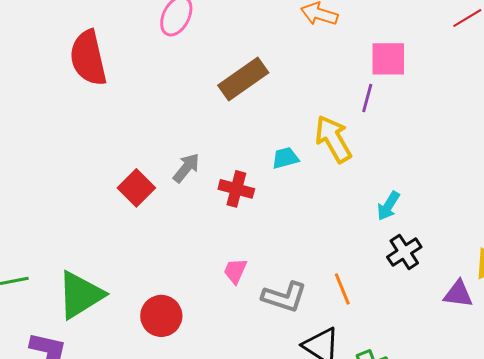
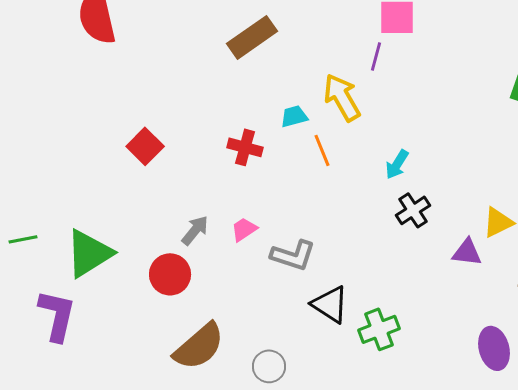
gray arrow: (186, 168) -> (195, 230), moved
pink trapezoid: (235, 271) -> (244, 229), turned 32
orange line: (342, 289) -> (322, 150), moved

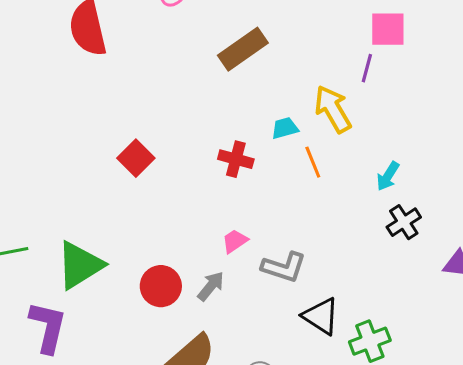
gray arrow: (195, 230) -> (211, 286), moved

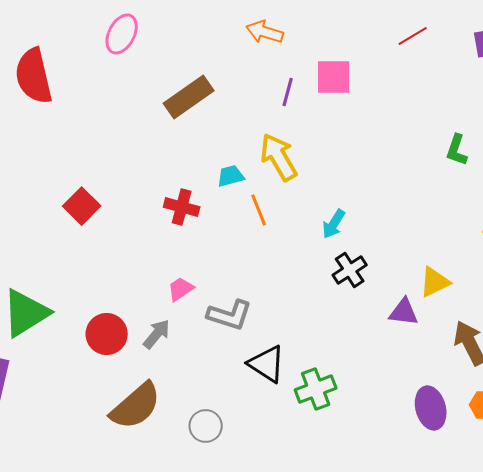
purple line: (367, 68) -> (288, 92), moved

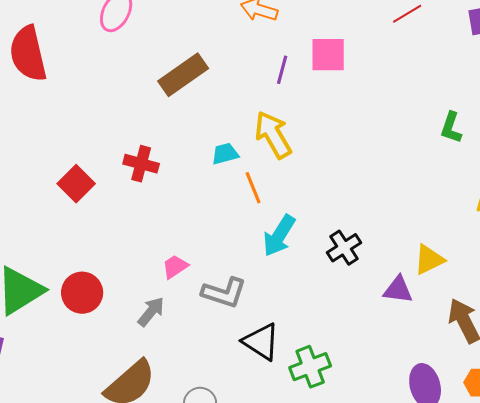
red cross: (182, 207) -> (141, 164), moved
cyan arrow: (334, 224) -> (279, 236), moved, size x1.4
red circle: (107, 334) -> (82, 293), moved

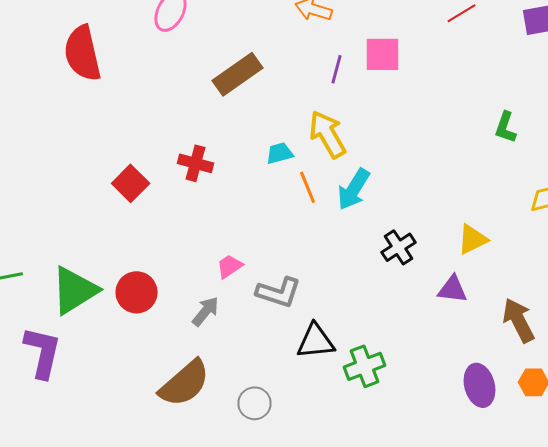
cyan arrow: (279, 236) -> (354, 189), moved
yellow triangle: (429, 260) -> (472, 239), moved
black triangle: (261, 342) -> (316, 341), turned -39

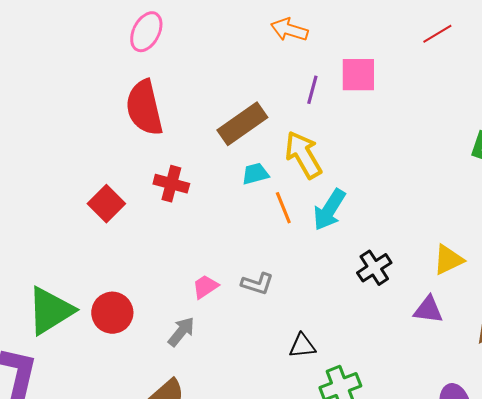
red semicircle: (82, 53) -> (144, 108), moved
brown rectangle: (238, 74) -> (242, 124), moved
gray L-shape: (278, 292) -> (257, 284), moved, size x0.7
black triangle: (316, 341) -> (302, 346), moved, size x0.7

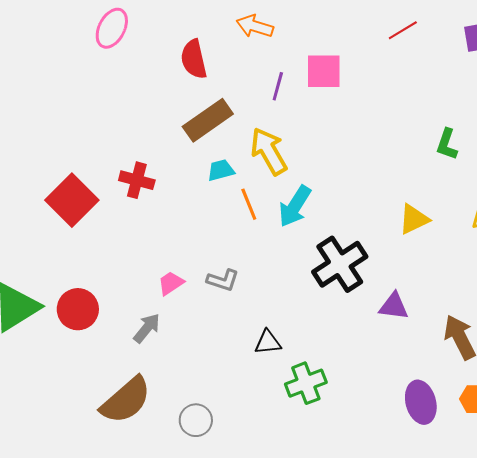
red semicircle: (144, 108) -> (194, 59), moved, size x0.7
red square: (106, 204) -> (72, 200), size x1.4
yellow triangle: (448, 260) -> (414, 219), moved
black cross: (374, 268) -> (340, 264), size x1.6

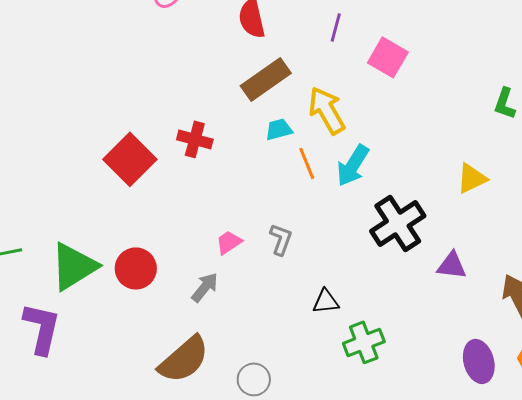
pink square: (324, 71) -> (388, 57), moved, turned 30
purple line: (278, 86) -> (336, 27), moved
gray L-shape: (223, 280) -> (281, 239), turned -88

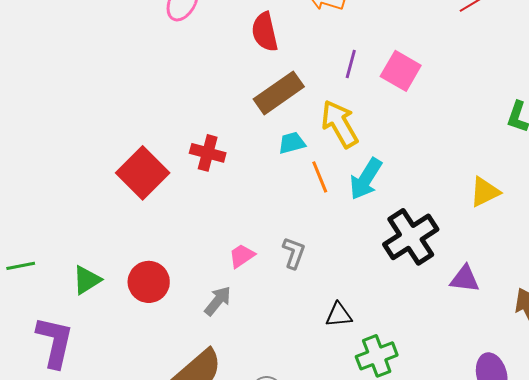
purple line: (336, 27) -> (351, 64), moved
green triangle: (74, 266) -> (87, 280), size x0.6

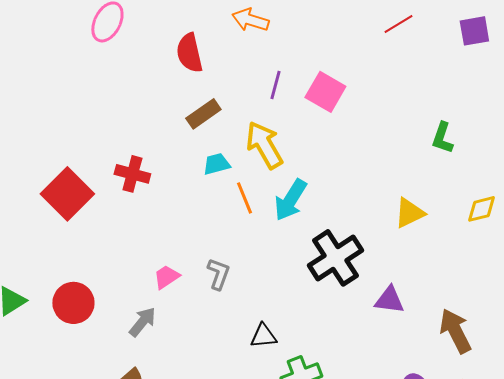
brown rectangle: (279, 93) -> (203, 114), size x0.7

